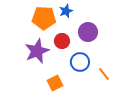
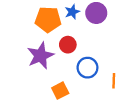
purple circle: (88, 32) -> (96, 13), moved
orange line: (104, 74) -> (114, 81), turned 40

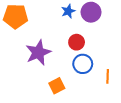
orange pentagon: (48, 20) -> (15, 16), moved
red circle: (68, 45) -> (77, 42), moved

